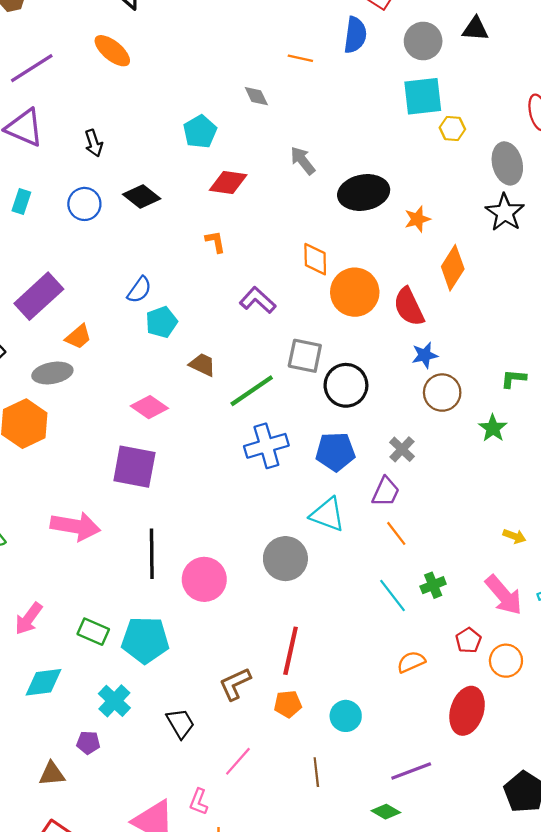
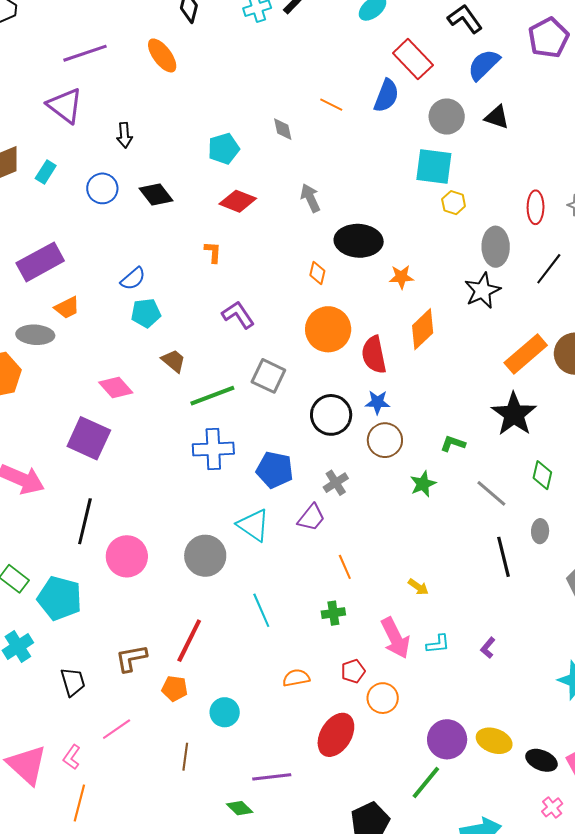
orange diamond: (315, 259) -> (317, 273), moved, size x0.7
black circle: (346, 385) -> (331, 415), moved
orange line: (396, 533) -> (345, 567), moved
cyan line: (393, 596) -> (261, 610), moved

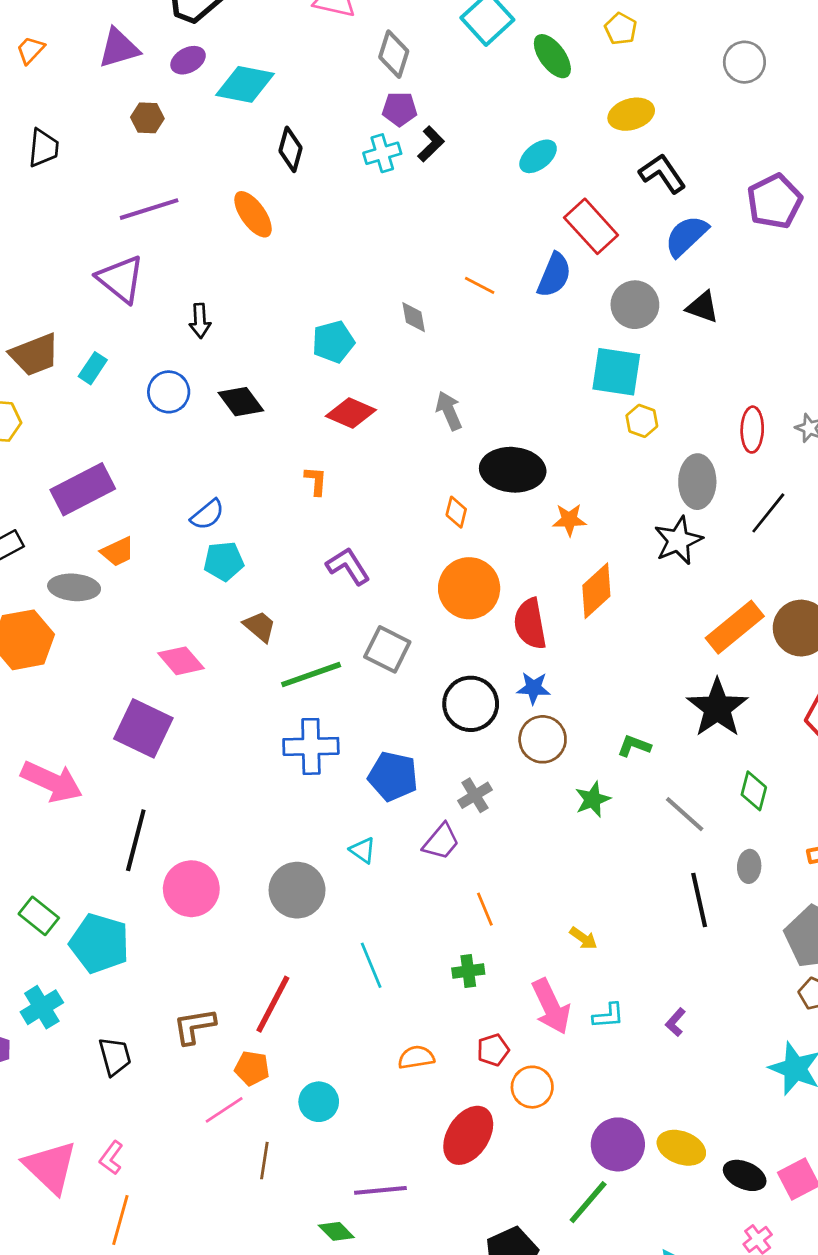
cyan triangle: (253, 525) -> (363, 850), size x0.6
pink line: (117, 729) -> (224, 1110), moved

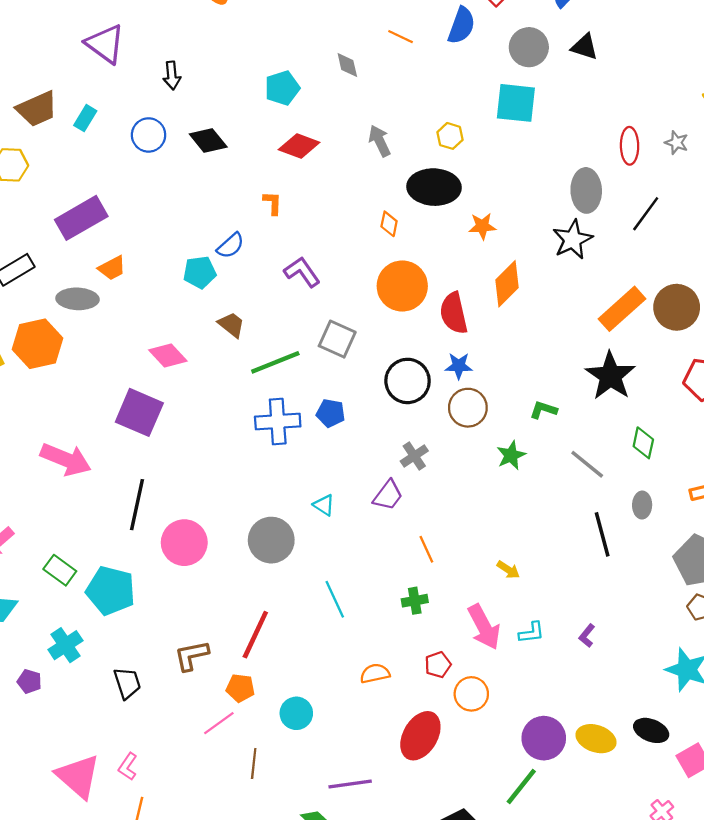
yellow hexagon: (642, 421) -> (450, 136), moved
blue semicircle: (207, 515) -> (231, 246), moved
blue pentagon: (393, 776) -> (331, 413), moved, size x0.7
black ellipse: (745, 1175) -> (651, 730), moved

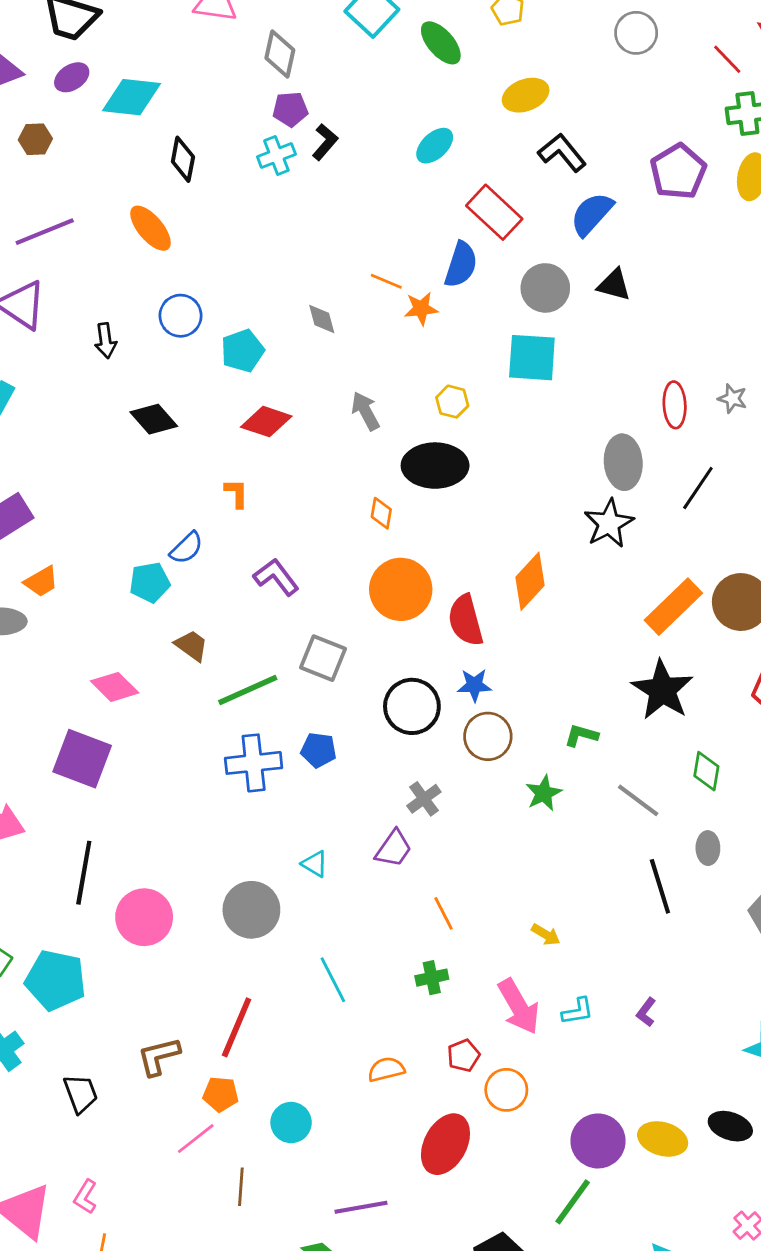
blue circle: (149, 135) -> (181, 316), moved
orange star: (482, 226) -> (421, 309), moved

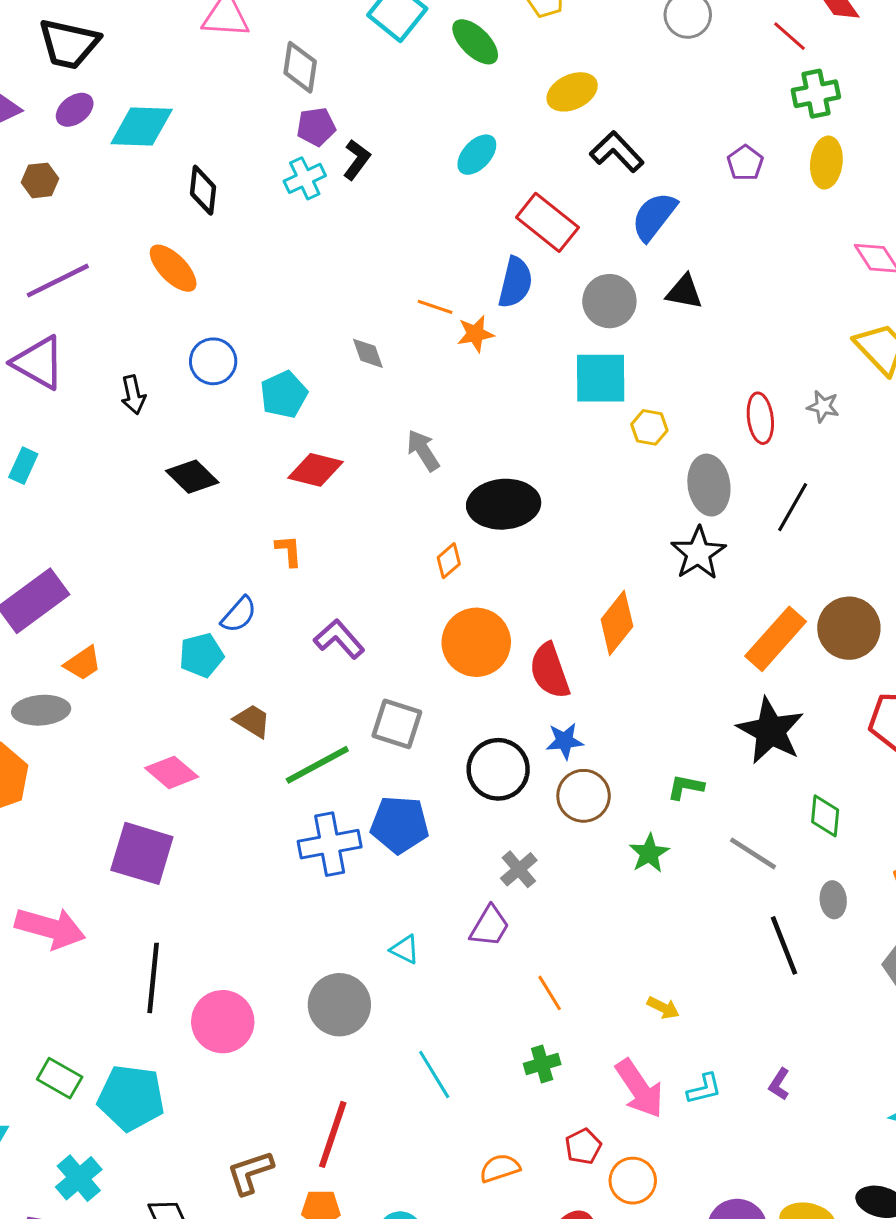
purple pentagon: (678, 172) -> (745, 163), size x0.6
yellow hexagon: (452, 402) -> (649, 427), moved
orange diamond: (381, 513) -> (449, 561), turned 44
blue pentagon: (319, 750) -> (400, 825), size x1.5

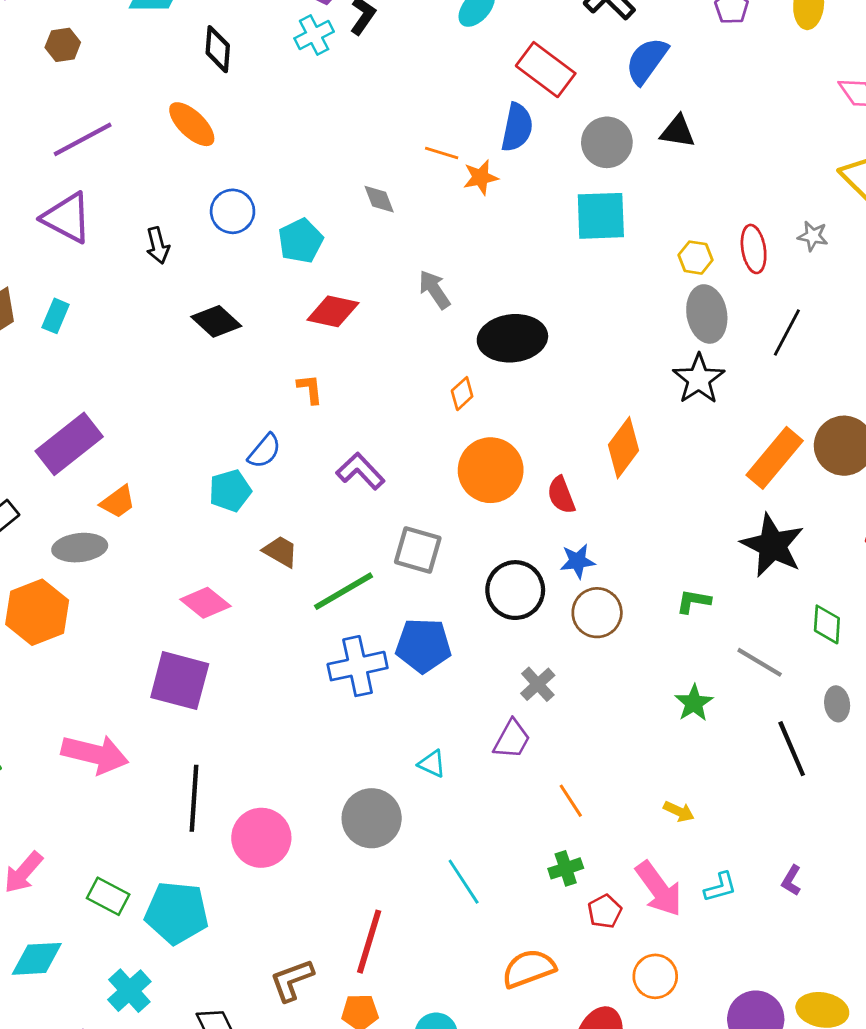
yellow hexagon: (649, 427) -> (696, 258), moved
red semicircle: (550, 671) -> (561, 495), size x0.7
green star: (649, 853) -> (694, 703), moved
red pentagon: (583, 1147) -> (605, 911), moved
orange semicircle: (500, 1168) -> (529, 968), size x1.4

